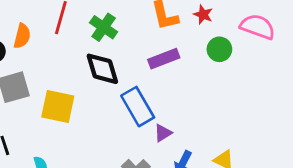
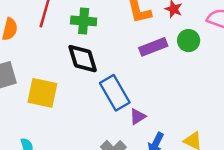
green cross: (104, 27) -> (84, 21), turned -30
purple rectangle: (164, 59) -> (153, 47), moved

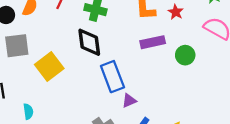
green circle: (189, 41) -> (185, 55), moved
yellow square: (42, 93) -> (49, 67), turned 32

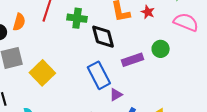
black diamond: (89, 42) -> (103, 37), moved
purple rectangle: (153, 42) -> (133, 60), moved

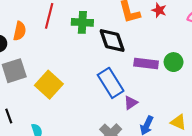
green circle: (161, 49) -> (174, 62), moved
purple rectangle: (133, 60) -> (146, 63), turned 30

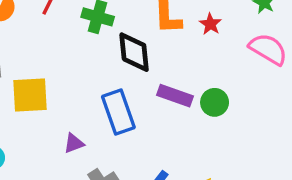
yellow square: (49, 85) -> (30, 95), turned 32
purple triangle: (131, 103) -> (74, 143), moved

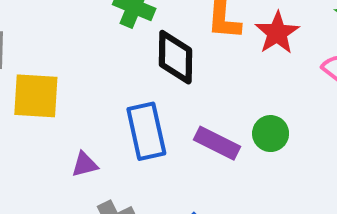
red star: (210, 24) -> (277, 33), size x1.5
purple rectangle: (175, 96) -> (217, 143), moved

